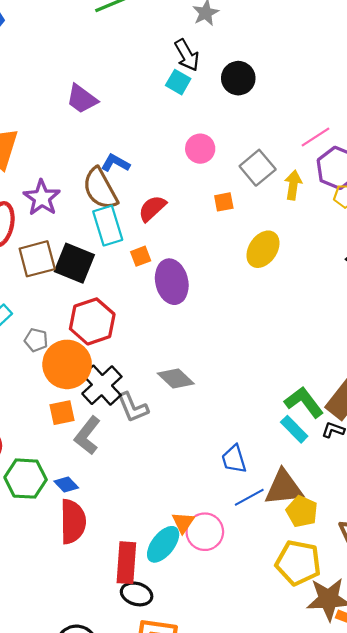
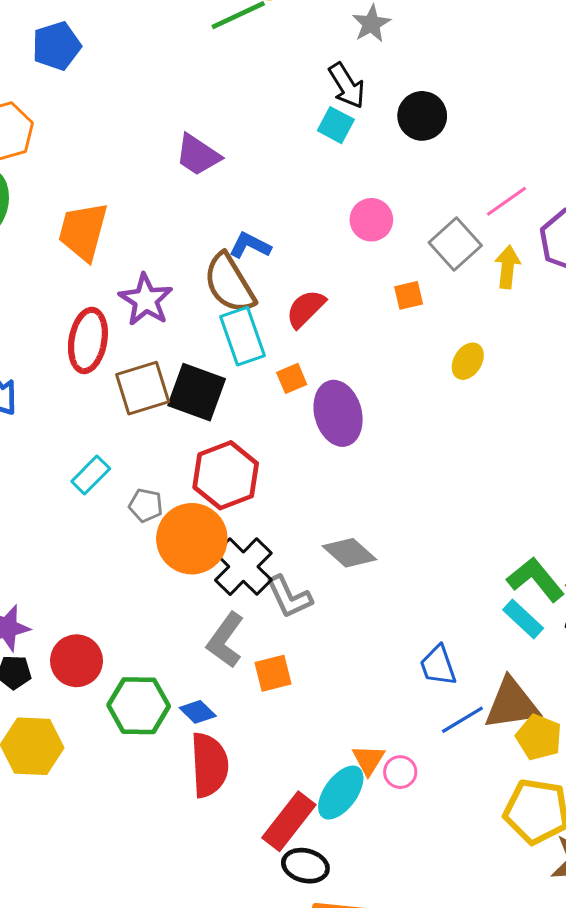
pink line: (316, 137) -> (506, 201), moved
yellow ellipse: (263, 249) -> (468, 361), size x0.7
orange square: (62, 413) -> (273, 673), moved
pink circle: (205, 532) -> (400, 772), size x0.6
red rectangle: (126, 563) -> (289, 821), turned 36

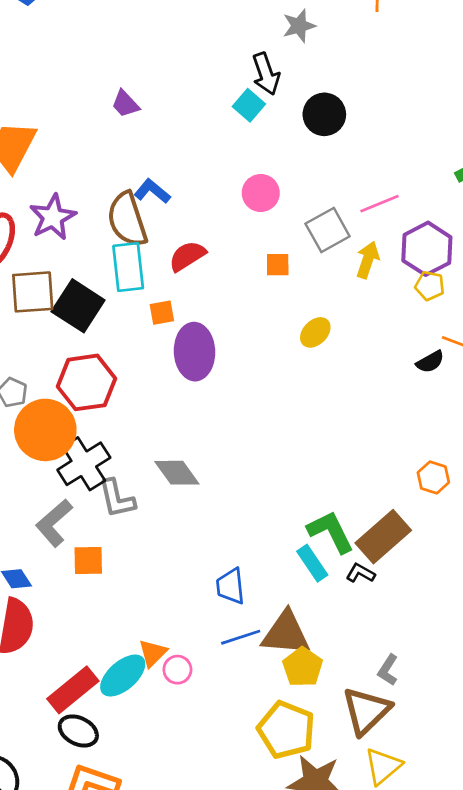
purple trapezoid: (198, 155) -> (125, 104), size x0.7

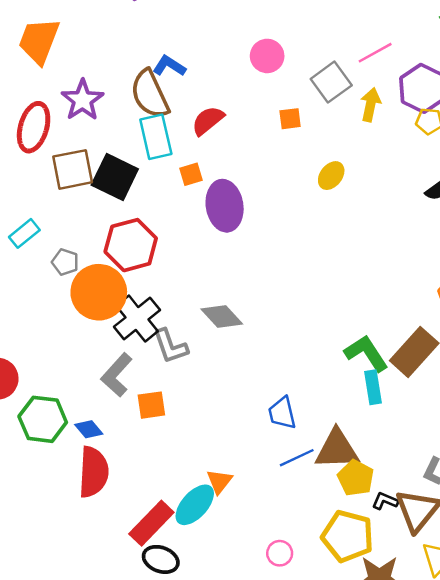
cyan rectangle: (312, 563) -> (373, 387), moved, turned 32
black L-shape: (360, 573) -> (385, 501), moved
pink circle: (177, 670) -> (280, 553), moved

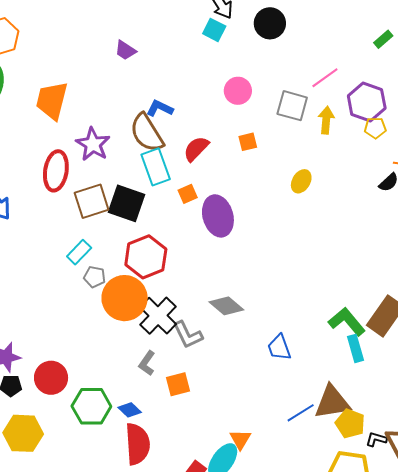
gray square: (331, 82) -> (292, 106), turned -32
orange square: (290, 119) -> (248, 142), moved
cyan rectangle: (24, 233) -> (79, 252), moved
gray L-shape: (117, 375) -> (147, 363), size x0.7
blue trapezoid: (282, 413) -> (279, 347), moved

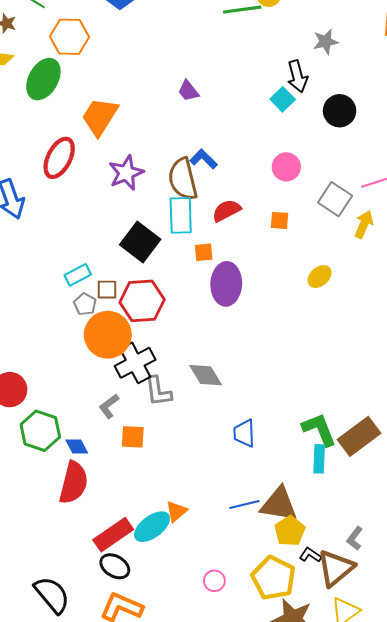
red ellipse: (56, 171) -> (59, 158), moved
brown square: (92, 201) -> (107, 290), moved, size x0.6

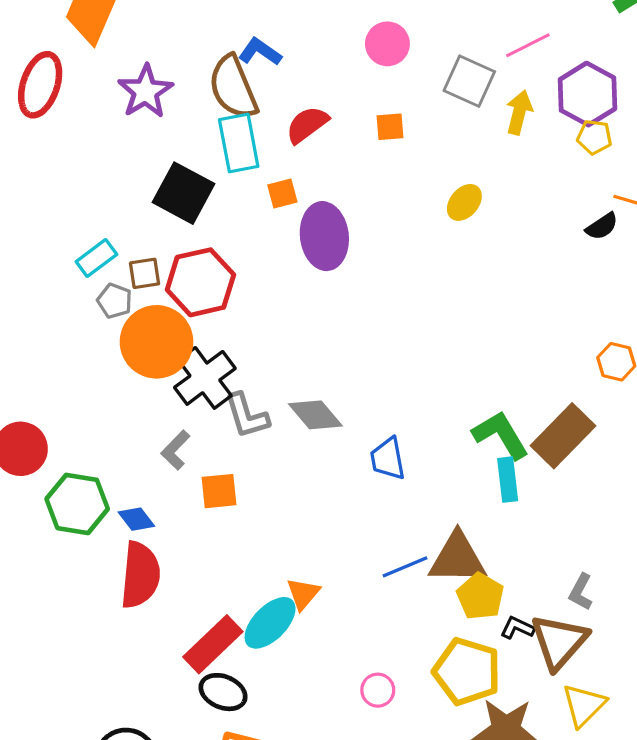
gray diamond: (206, 375) -> (315, 415), moved

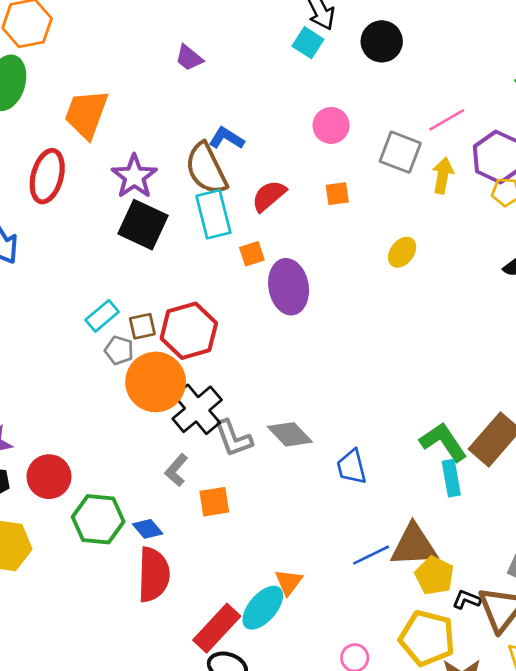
black square: (183, 193) -> (143, 225), moved

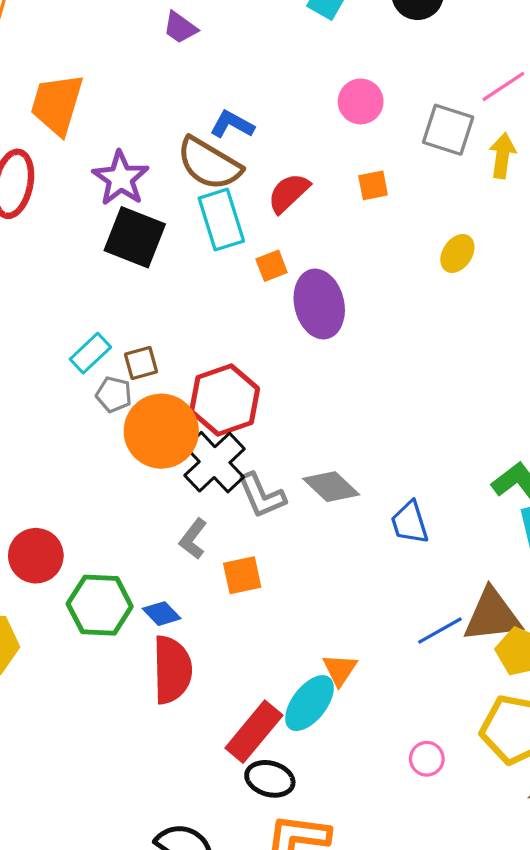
brown semicircle: (206, 169) -> (209, 164), turned -30
red hexagon: (189, 331) -> (225, 400), moved

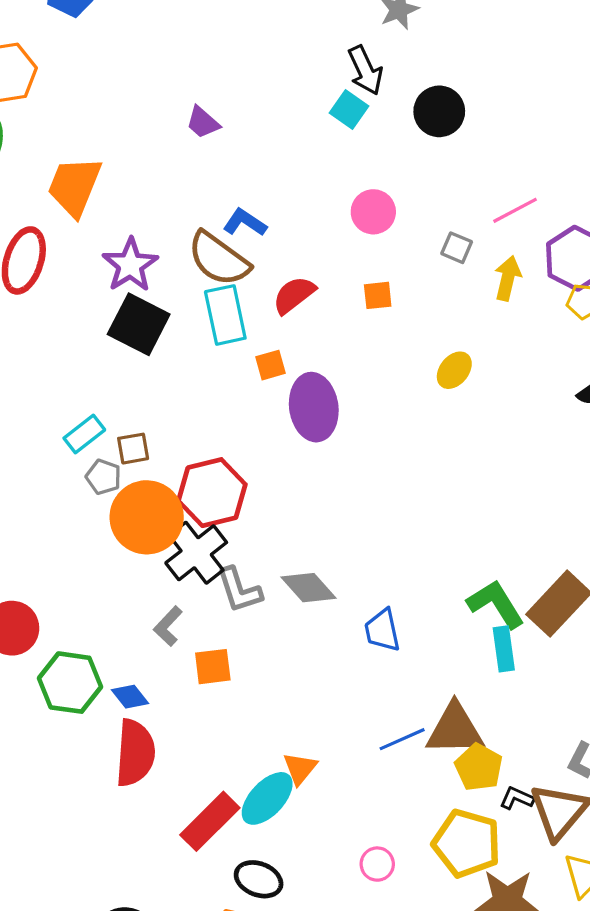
gray square: (448, 130) -> (457, 248), size x0.6
black ellipse: (270, 779) -> (259, 879), moved

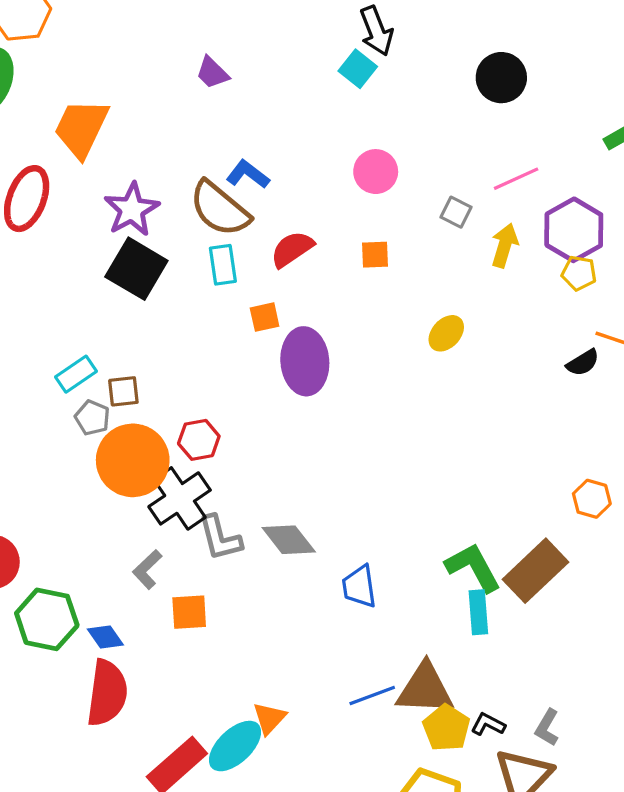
black circle: (439, 111) -> (501, 78), moved
cyan rectangle: (225, 315) -> (223, 265), size x0.7
red hexagon: (212, 493) -> (199, 440), size x0.6
black L-shape: (517, 798) -> (488, 724), moved

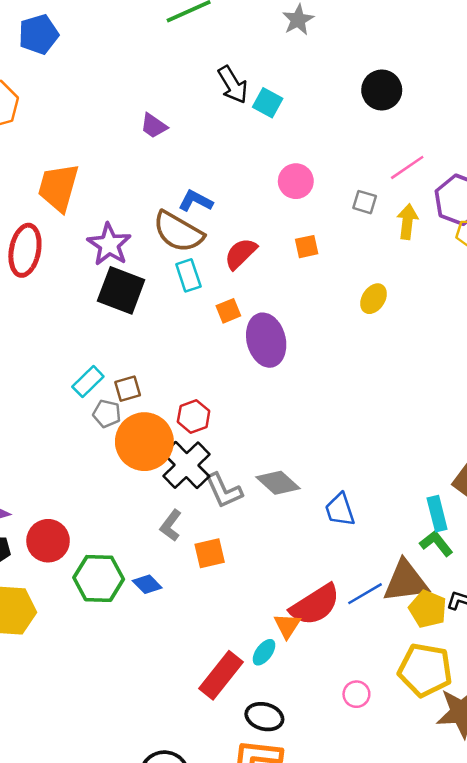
black arrow: (376, 31) -> (233, 85), moved
green L-shape: (473, 567) -> (436, 543), moved, size x0.7
red semicircle: (107, 693) -> (315, 605), moved, turned 60
cyan ellipse: (235, 746) -> (264, 652), size x0.6

